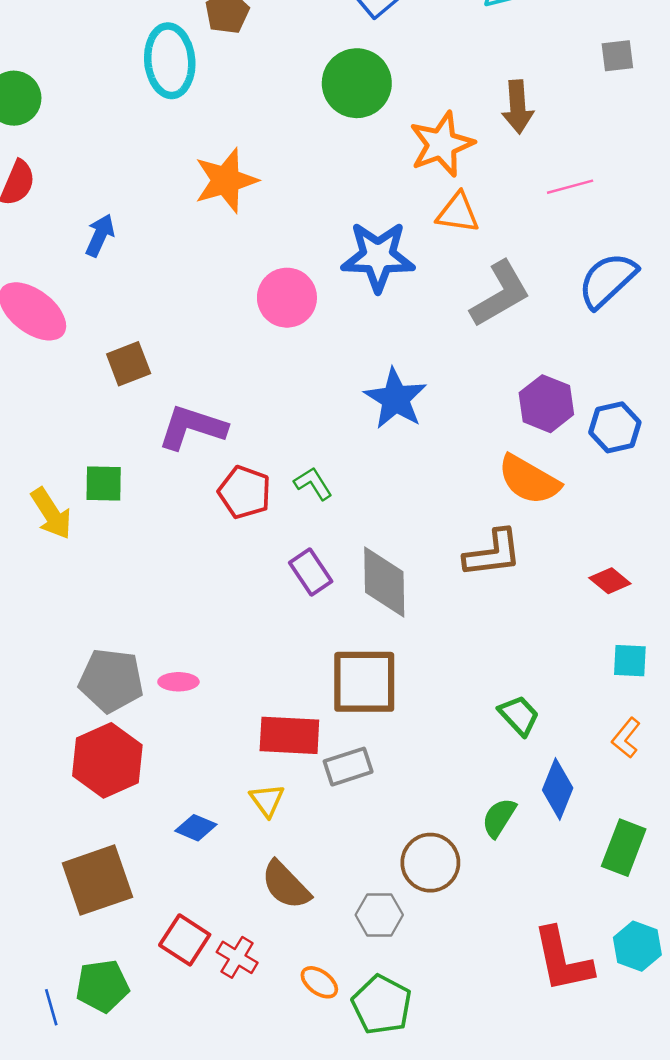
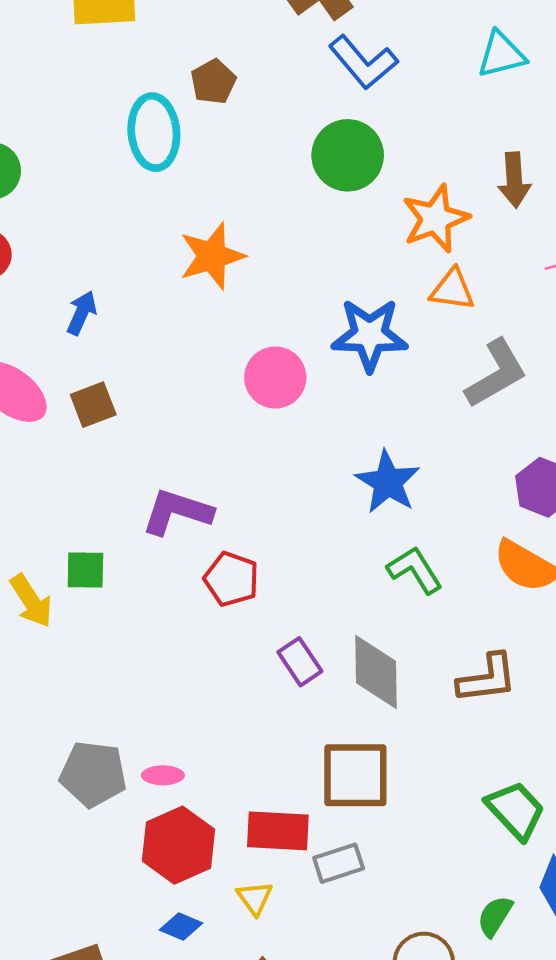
brown square: (129, 364) -> (93, 405), moved
green L-shape: (313, 483) -> (415, 570), moved, size x1.4
brown L-shape: (493, 553) -> (487, 678), moved
green trapezoid: (519, 715) -> (516, 810), size x1.4
red hexagon: (107, 760) -> (178, 845), moved

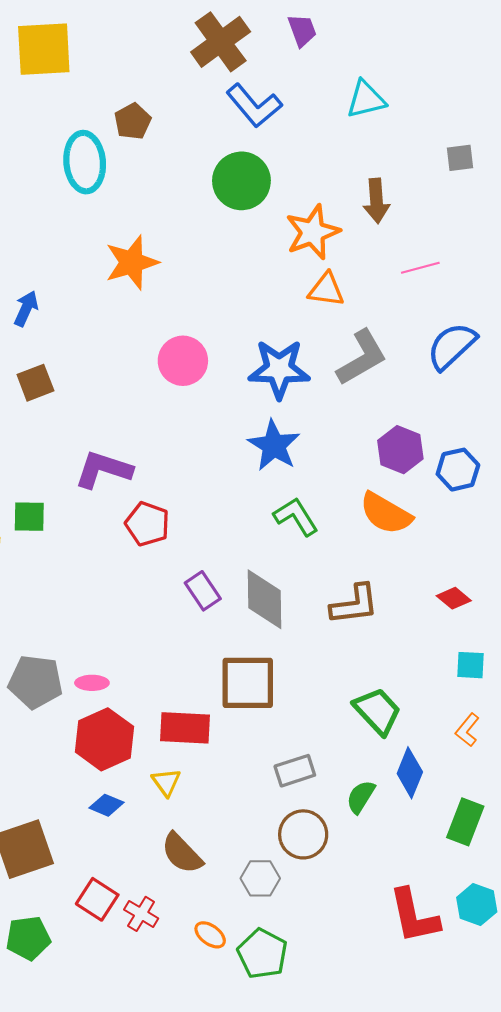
blue star: (370, 335) -> (279, 369), moved
gray rectangle: (339, 863) -> (295, 771), moved

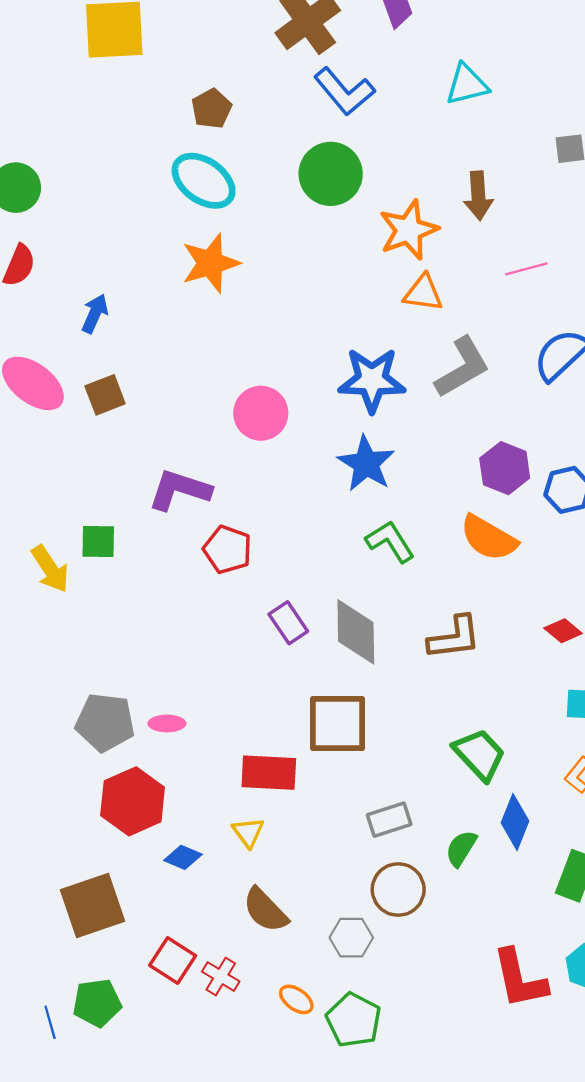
cyan ellipse: (85, 162) -> (204, 181), moved, turned -50
pink circle: (183, 361) -> (261, 413), moved
red hexagon: (104, 739) -> (133, 801), moved

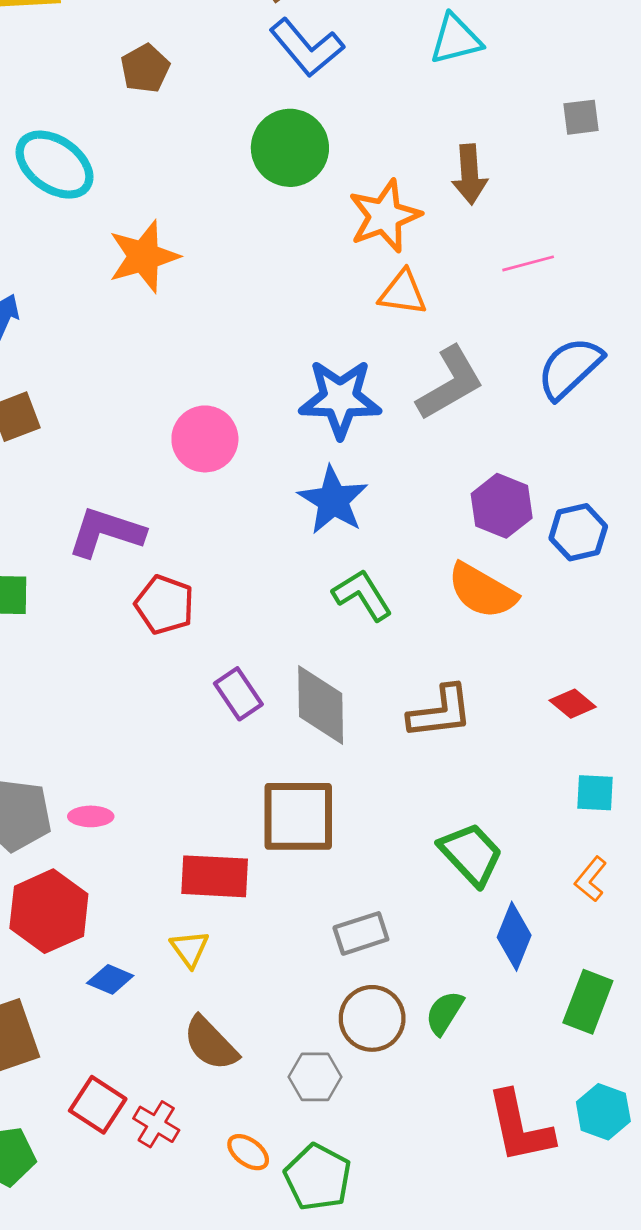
cyan ellipse: (204, 181) -> (55, 165), moved
green semicircle: (461, 848) -> (445, 1013), moved

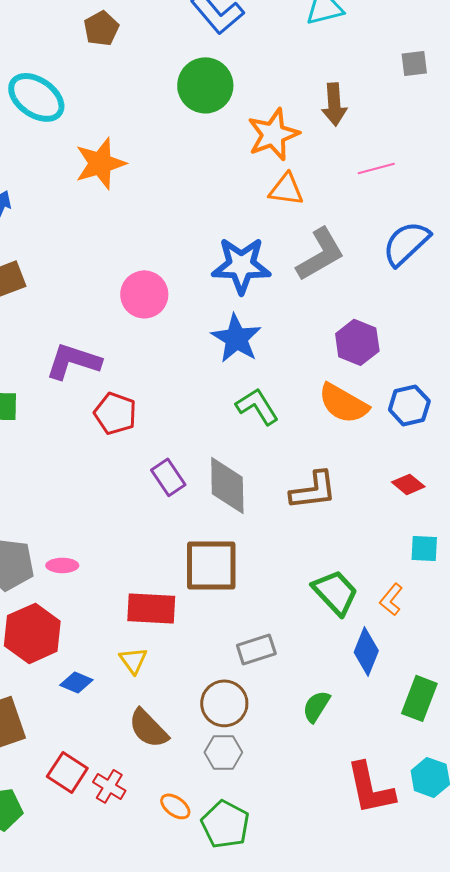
blue hexagon: (578, 532) -> (409, 405), moved
orange L-shape: (591, 879) -> (391, 599), moved
brown circle: (372, 1018) -> (224, 703), moved

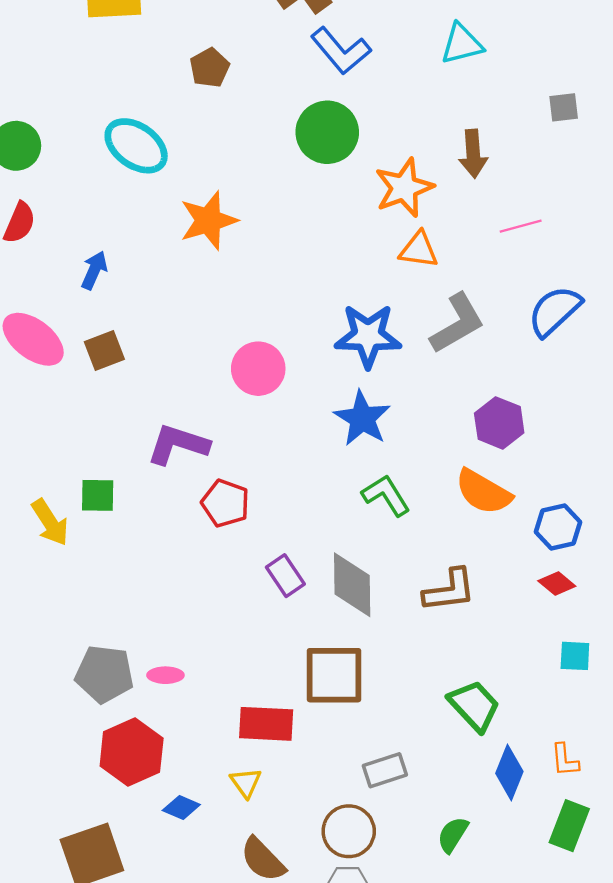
blue hexagon: (409, 405) -> (558, 527), moved
orange L-shape: (391, 599) -> (565, 760), moved, turned -44

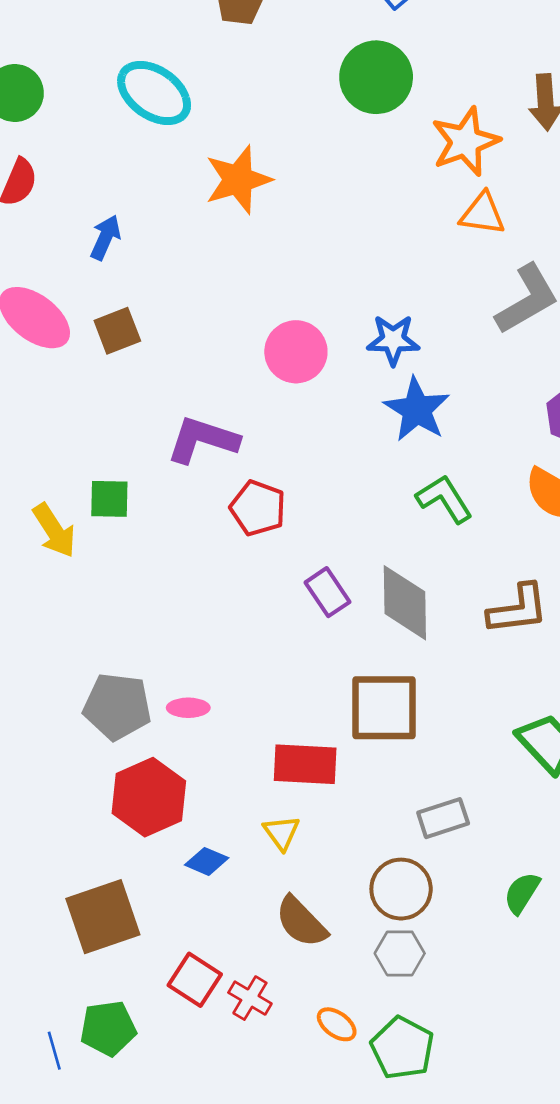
blue star: (368, 336) -> (393, 340), moved, size x0.7

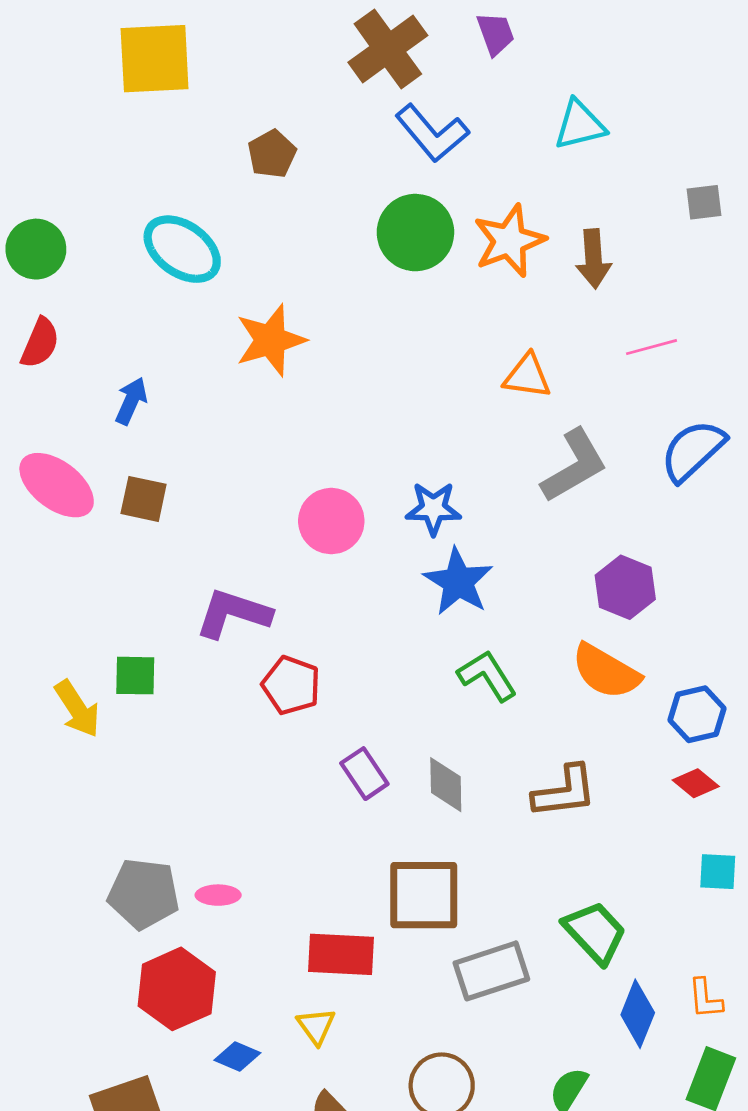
orange star: (465, 142) -> (509, 241), moved
brown square: (117, 331) -> (144, 499), turned 33
gray diamond: (405, 603) -> (446, 785), size x0.7
gray rectangle: (443, 818) -> (491, 971), moved, size x1.4

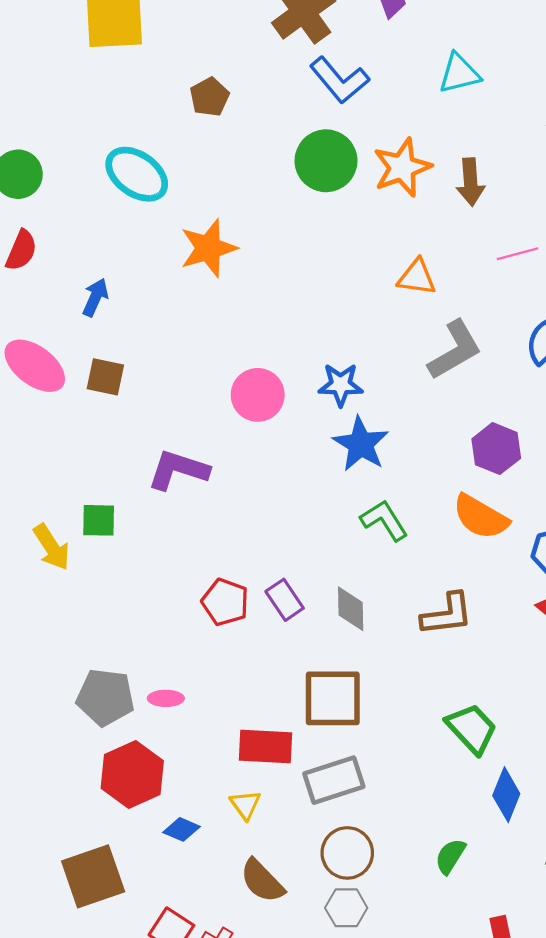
red pentagon: (291, 685) -> (225, 602), moved
gray rectangle: (491, 971) -> (334, 780), moved

